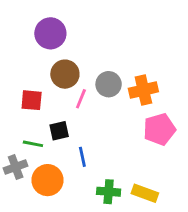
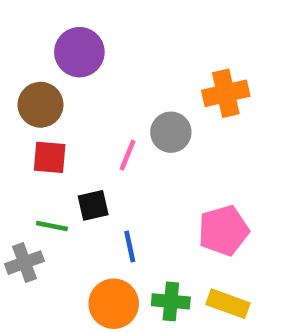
brown circle: (65, 74) -> (41, 105), moved
orange cross: (143, 90) -> (226, 93), moved
pink pentagon: (159, 129) -> (223, 231), moved
orange circle: (48, 180) -> (114, 304), moved

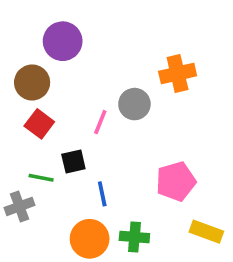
red square: (50, 157) -> (39, 124), turned 32
yellow rectangle: (228, 304) -> (206, 232), moved

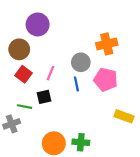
pink line: (100, 122) -> (51, 73), moved
pink pentagon: (176, 181) -> (106, 80), moved, turned 30
blue line: (102, 194) -> (76, 84), moved
yellow rectangle: (206, 232) -> (124, 116), moved

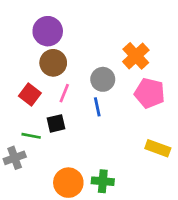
orange cross: (107, 44) -> (136, 56), turned -30
brown circle: (19, 49) -> (53, 63), moved
pink pentagon: (106, 80) -> (150, 93), moved

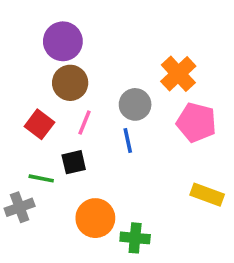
orange circle: (68, 183) -> (95, 218), moved

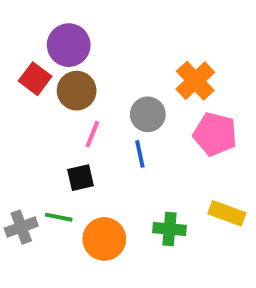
red square: (39, 124) -> (35, 79), moved
green line: (41, 178) -> (59, 217), moved
green cross: (135, 238) -> (170, 229), moved

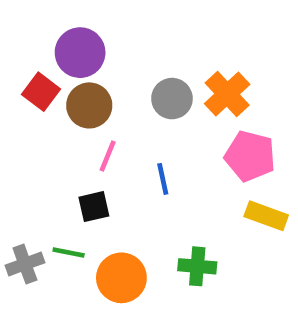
gray circle: (148, 114) -> (172, 99), moved
yellow rectangle: (227, 213) -> (266, 216), moved

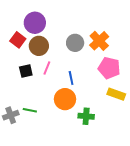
black square: (94, 207) -> (26, 71), moved
orange circle: (121, 278) -> (65, 99), moved

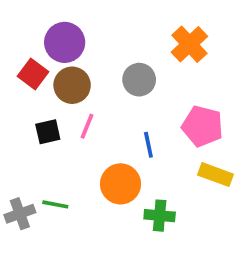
orange cross: (99, 41) -> (189, 44), moved
blue line: (71, 78) -> (148, 145), moved

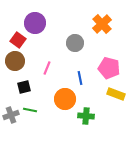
brown circle: (72, 85) -> (15, 61), moved
black square: (48, 132) -> (24, 87), moved

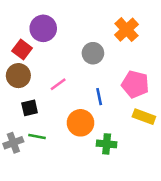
pink line: (47, 68) -> (58, 84), turned 32

